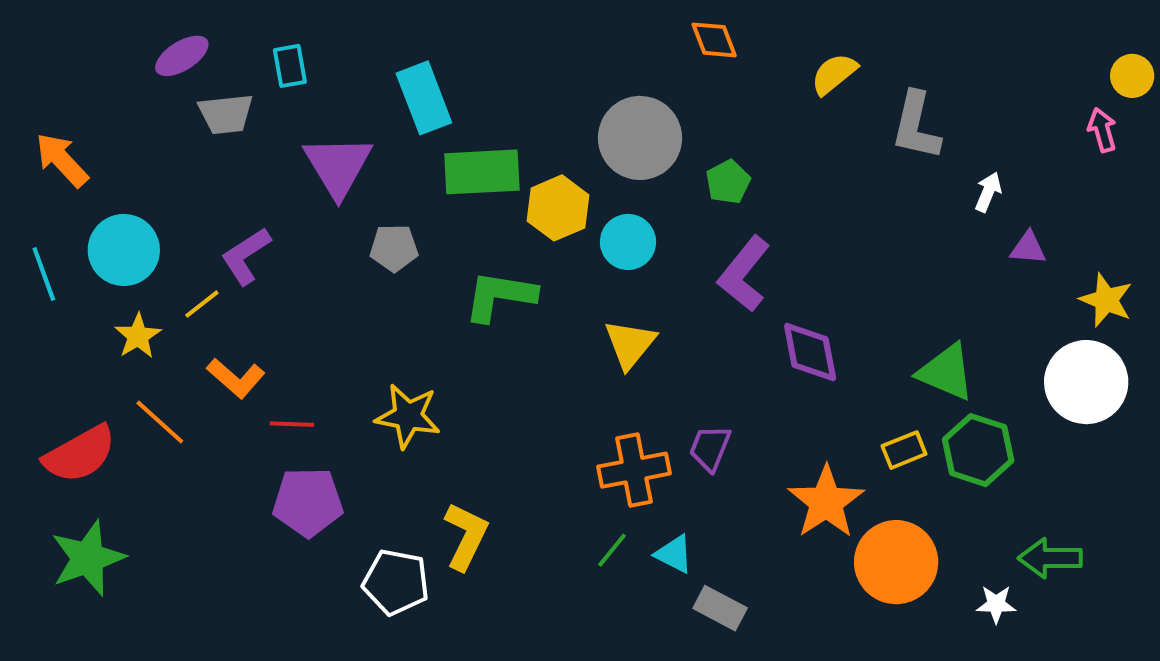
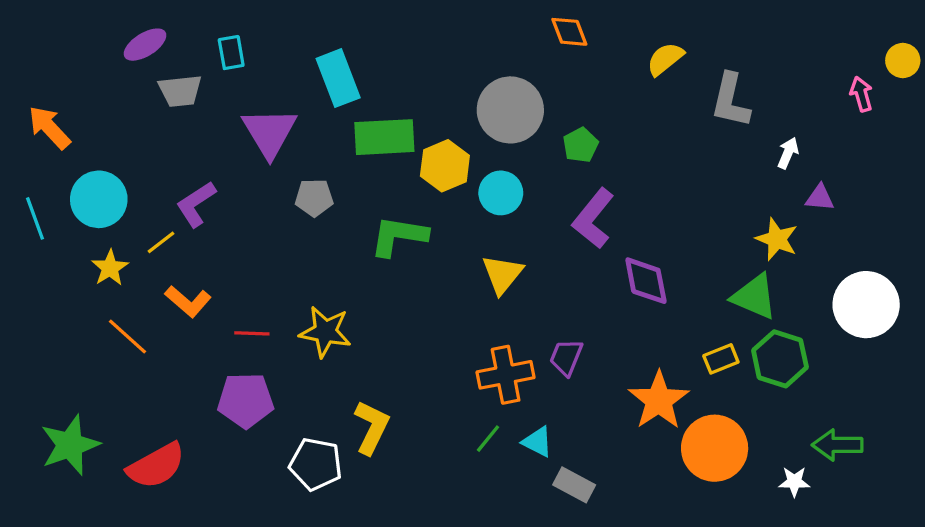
pink arrow: (1102, 130) -> (861, 94), moved
yellow star: (1106, 300) -> (777, 239), moved
red line: (292, 424) -> (252, 333), moved
red semicircle: (80, 454) -> (156, 466), moved

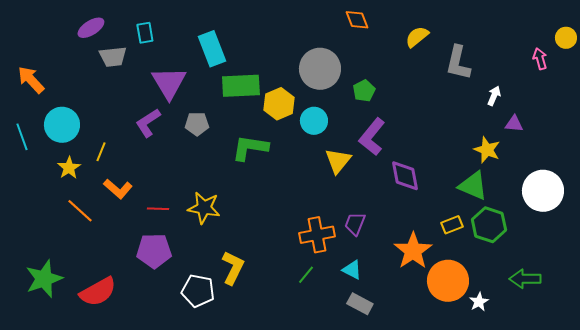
purple L-shape: (196, 204) -> (148, 123), moved
yellow line: (161, 242) -> (101, 152), turned -30
yellow triangle: (502, 274) -> (338, 161), moved
cyan triangle: (537, 442) -> (352, 270), moved
white star: (794, 482) -> (479, 302), moved, turned -30

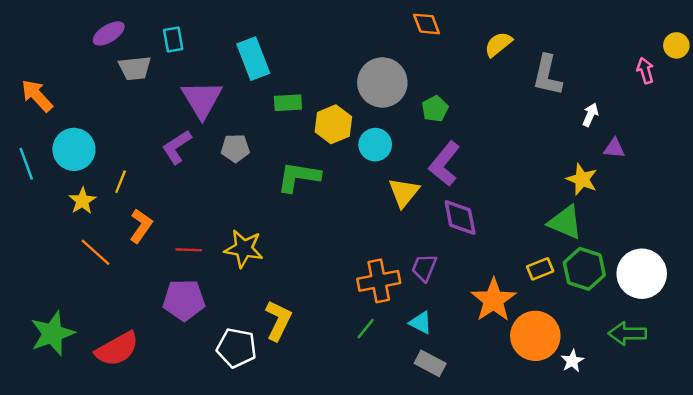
green rectangle: (241, 86) -> (288, 103), size x0.6
purple diamond: (405, 176) -> (460, 218), moved
orange L-shape: (118, 189) -> (141, 226), turned -96
white circle: (543, 191) -> (642, 274), moved

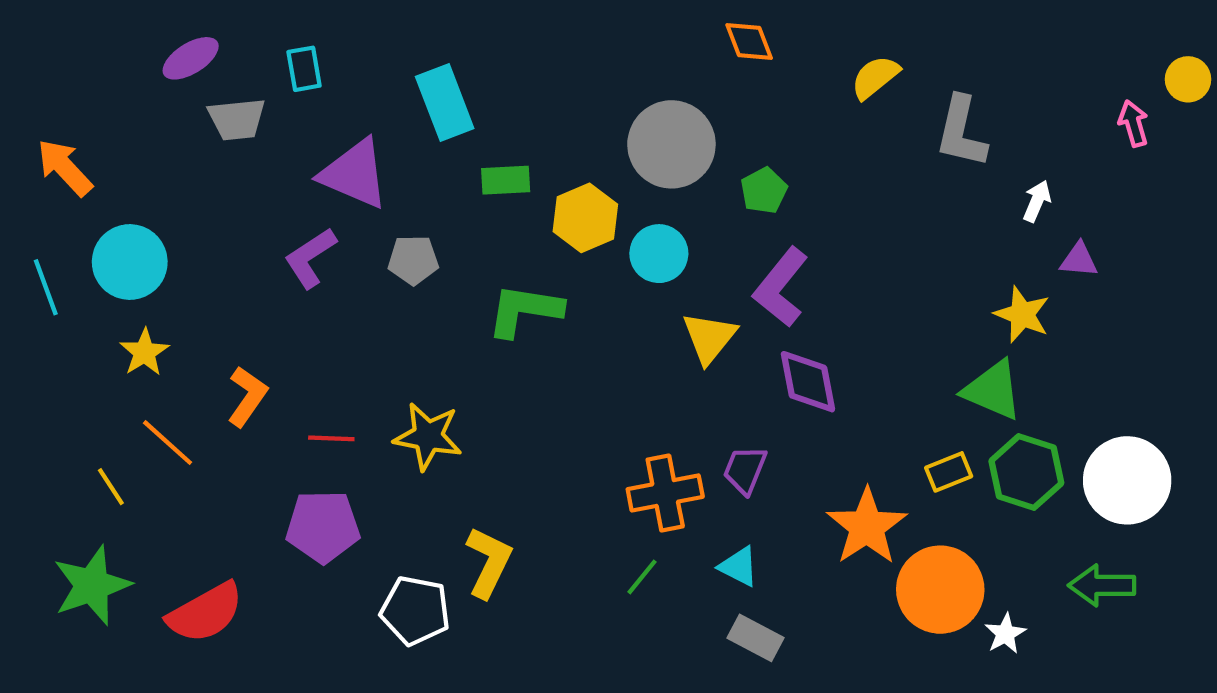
purple triangle: (202, 99) -> (354, 174), turned -36
yellow line: (121, 182) -> (111, 487), moved, turned -55

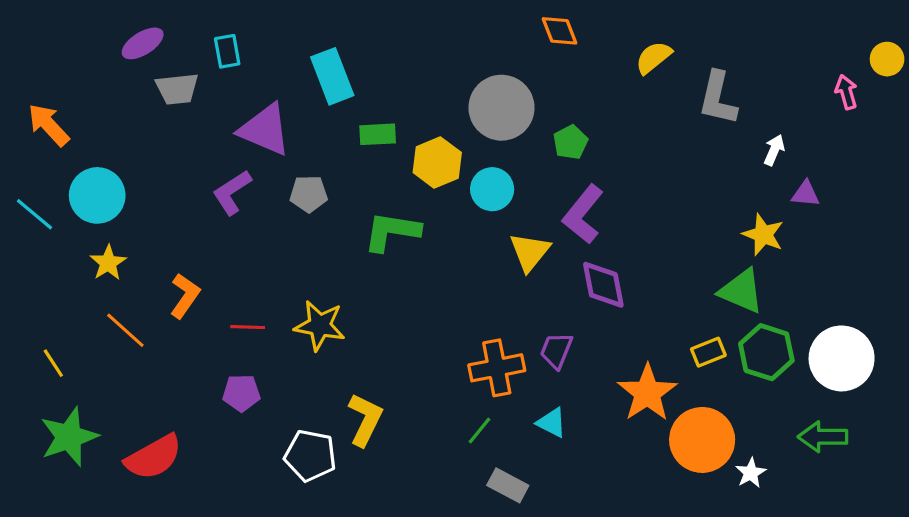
cyan line: (46, 287) -> (34, 214), turned -30
yellow line: (111, 487) -> (53, 363), moved
purple pentagon: (323, 527) -> (241, 393), size x0.7
gray rectangle: (755, 638) -> (508, 485), moved

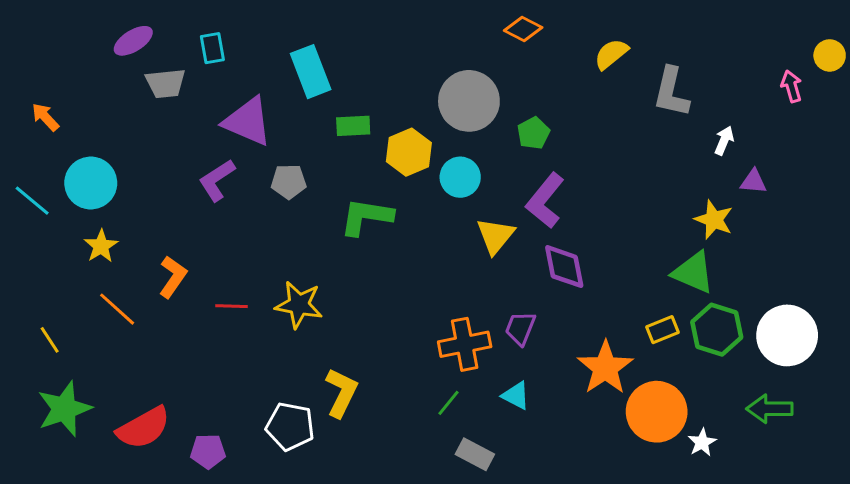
orange diamond: (559, 31) -> (523, 29), turned -42
orange arrow: (49, 125) -> (45, 117), size x0.7
purple pentagon: (241, 393) -> (208, 451), moved

